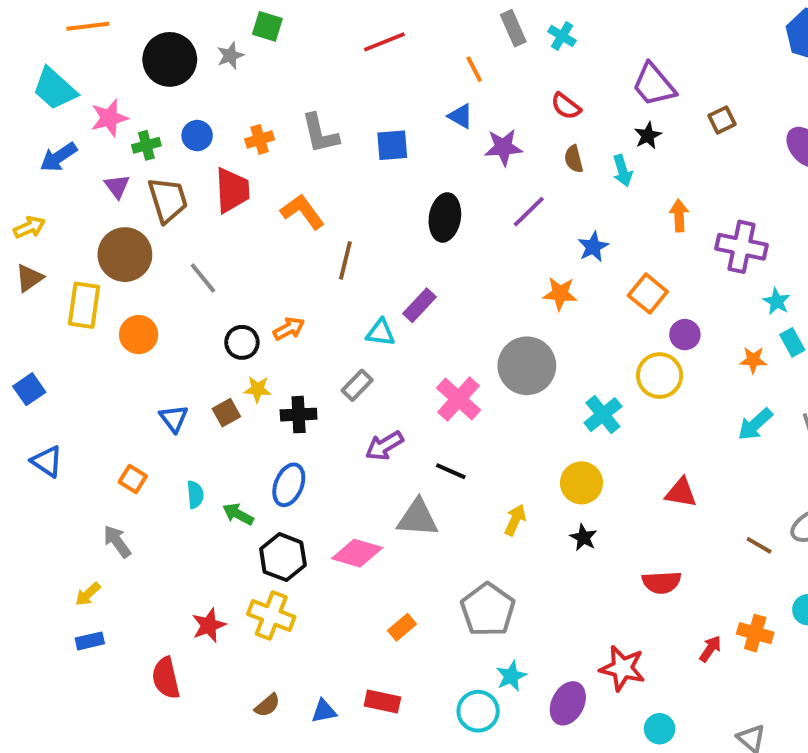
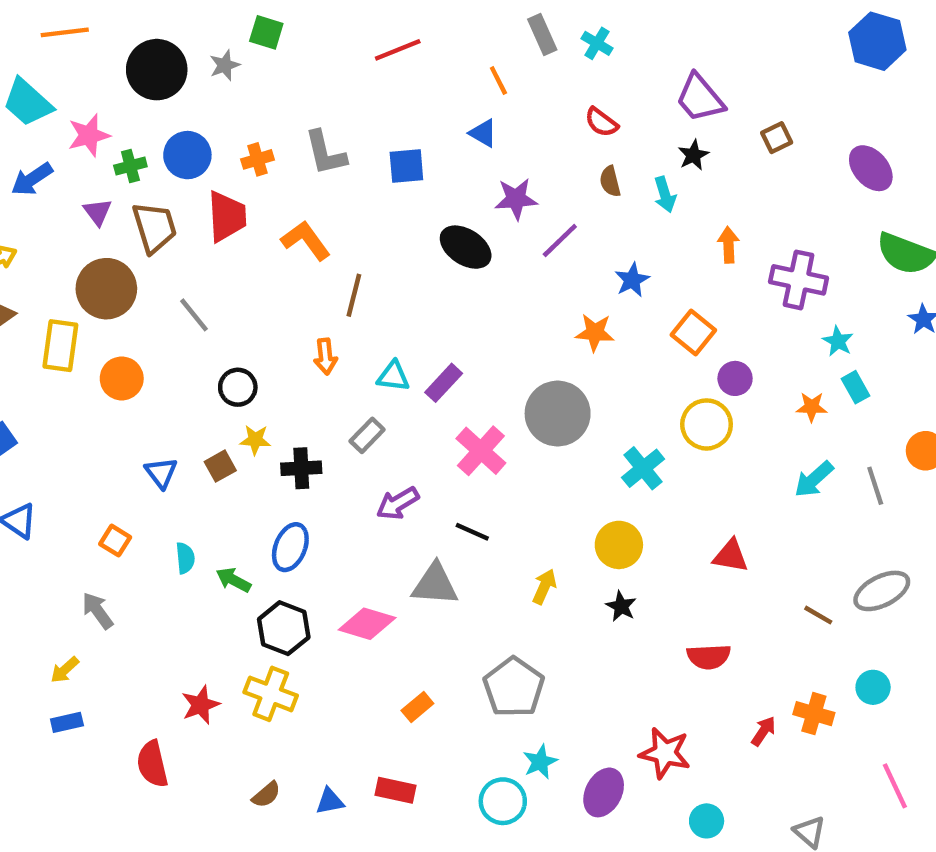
blue circle: (197, 136) -> (187, 155), size x1.4
purple star: (503, 147) -> (516, 199), moved
black ellipse: (445, 217) -> (466, 247), turned -66
purple rectangle: (420, 305) -> (444, 383), moved
orange arrow: (289, 329) -> (325, 357), moved, turned 112

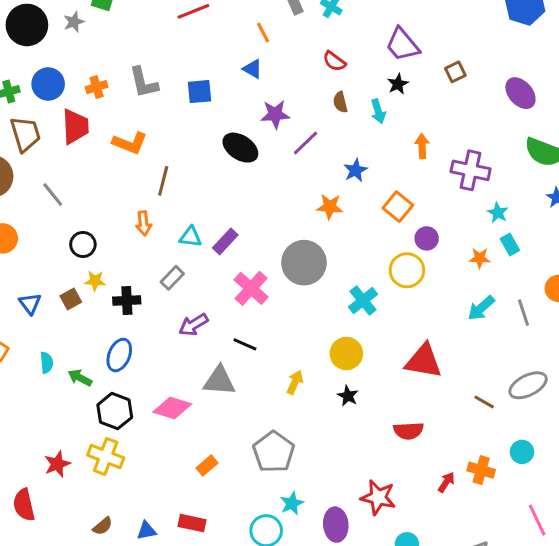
orange L-shape: (306, 240) -> (130, 143), turned 148
red triangle: (731, 556) -> (424, 361), size x1.5
purple ellipse: (604, 792) -> (336, 525), turned -32

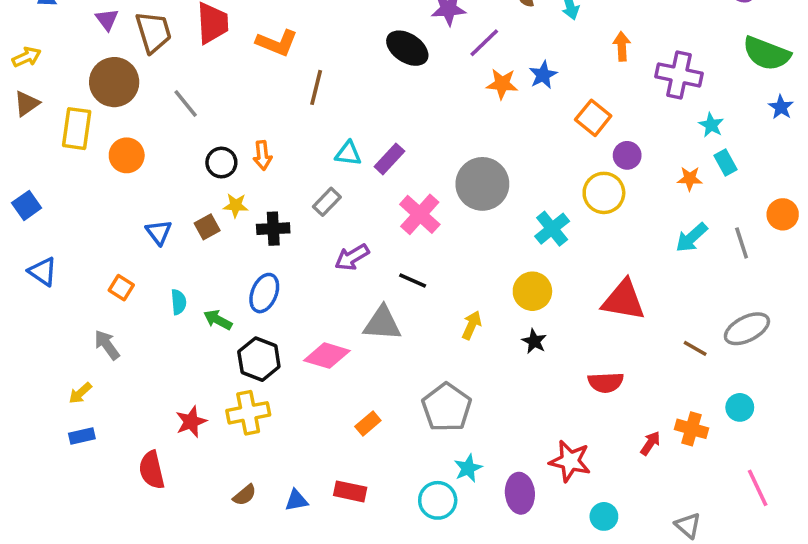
orange star: (330, 207) -> (502, 84), moved
orange arrow: (143, 223) -> (263, 155), moved
yellow cross: (106, 456) -> (248, 413), turned -32

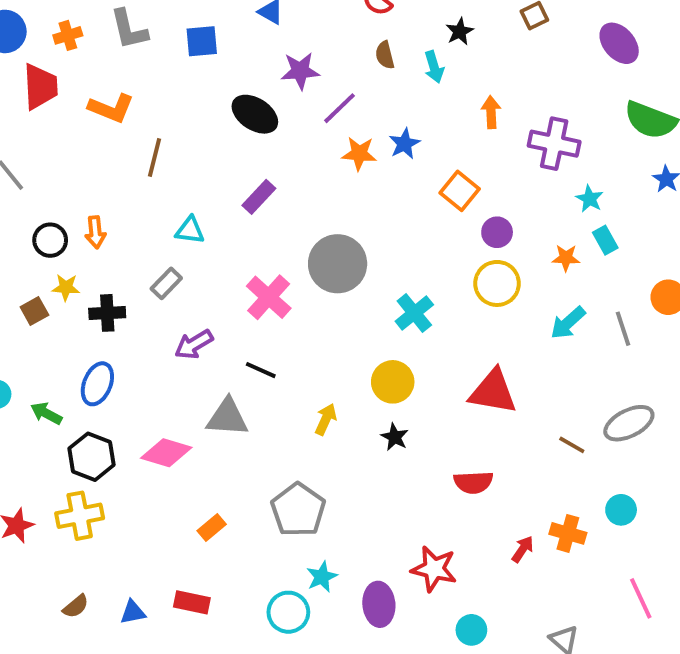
purple rectangle: (389, 159) -> (259, 197), moved
yellow circle: (604, 193) -> (497, 283), moved

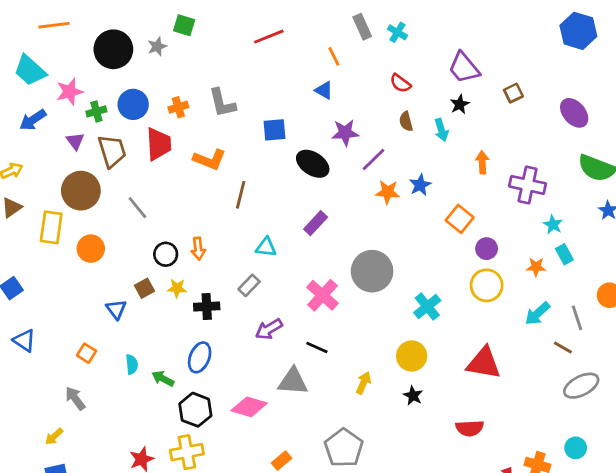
blue square: (202, 41) -> (275, 130), moved
brown square: (34, 311) -> (144, 288), moved
brown line: (572, 445) -> (563, 348), moved

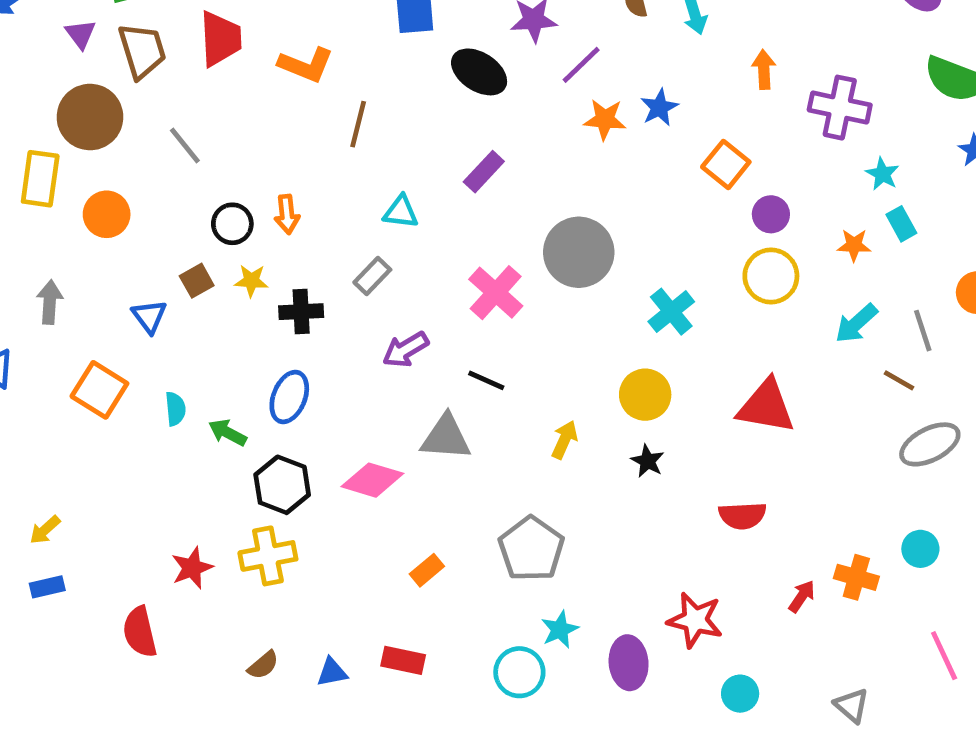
orange square: (87, 353) -> (99, 390), size x1.6
gray arrow: (75, 398) -> (50, 302), moved, turned 40

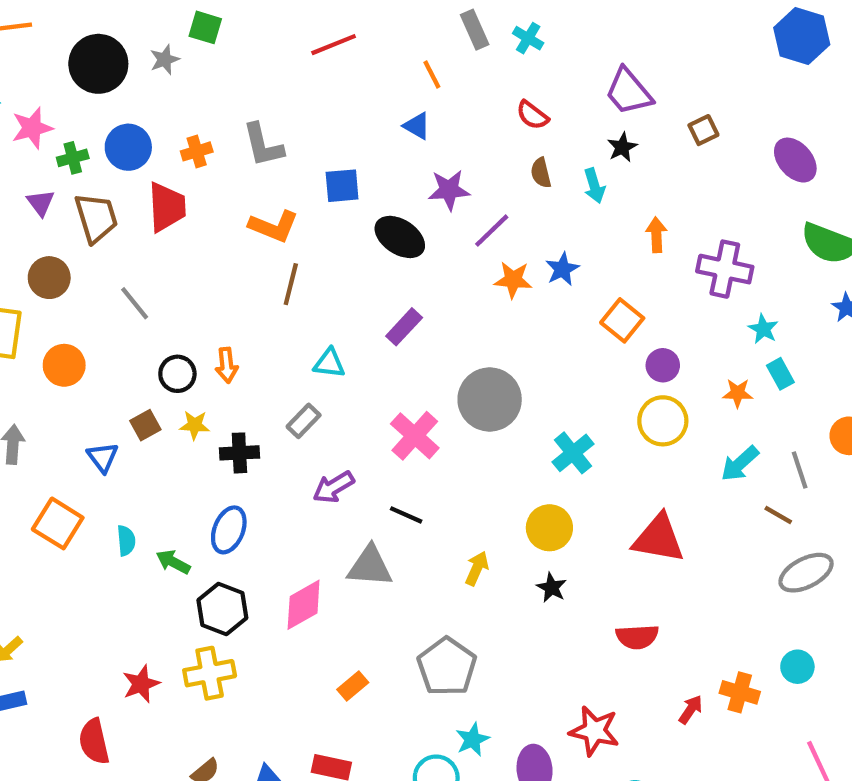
orange L-shape: (306, 65) -> (274, 226), moved
brown circle: (90, 117) -> (49, 278), size x0.7
pink diamond: (372, 480) -> (304, 605), turned -46

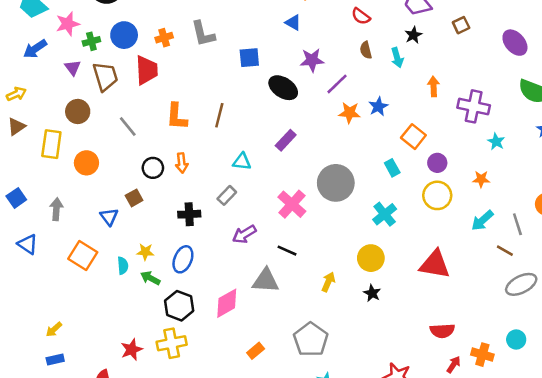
orange L-shape: (274, 226) -> (177, 117), moved, turned 72
cyan rectangle: (780, 374) -> (392, 168), moved
yellow star: (195, 425) -> (145, 252), moved
red semicircle: (637, 637) -> (442, 331), moved

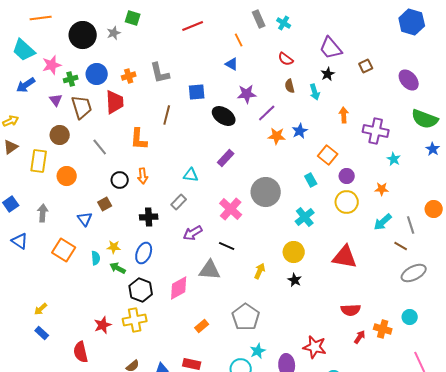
brown line: (219, 115) -> (167, 115), moved
blue rectangle: (55, 360) -> (42, 333), turned 56

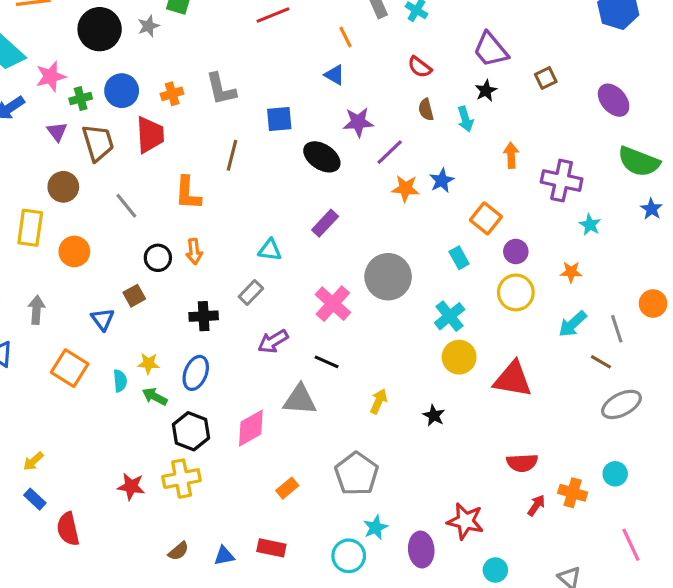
yellow circle: (294, 252) -> (459, 357), moved
red star: (103, 325) -> (131, 486), turned 30
red semicircle: (81, 352) -> (68, 529), moved

